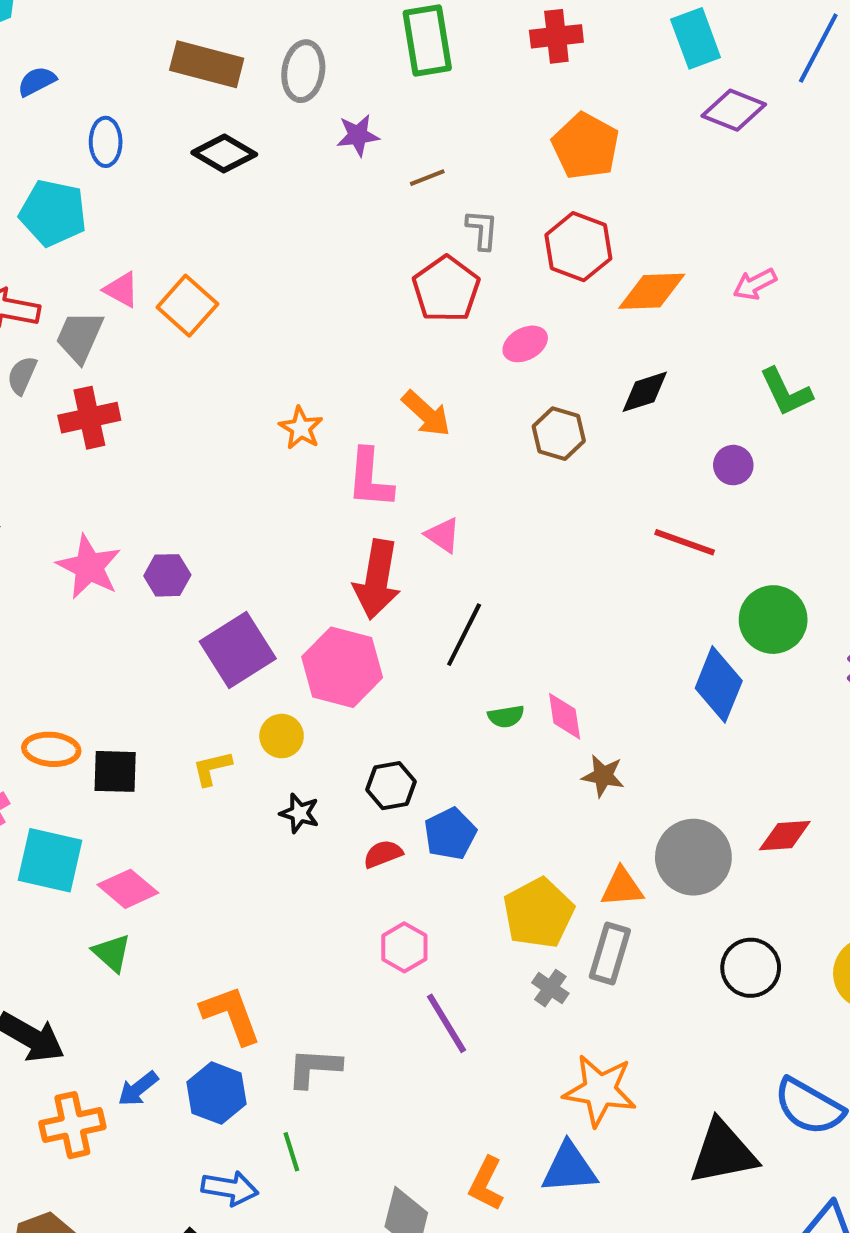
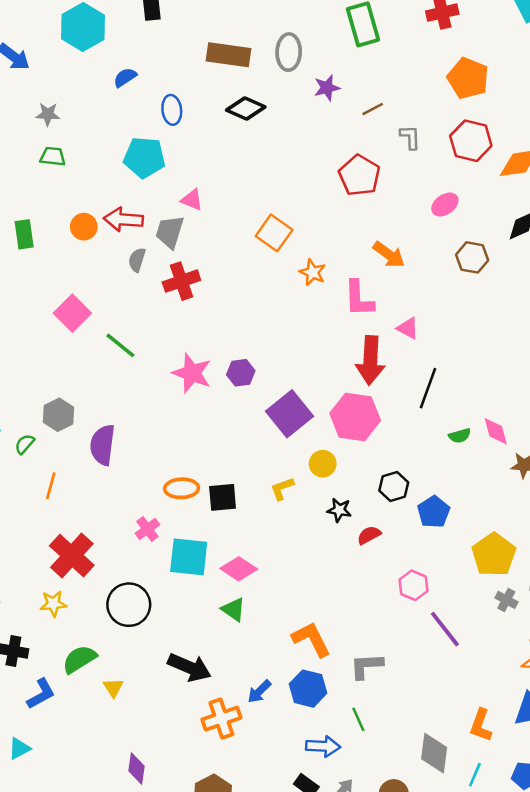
red pentagon: (446, 289) -> (360, 175), moved
orange square: (187, 306) -> (274, 233), moved
red semicircle: (383, 854) -> (369, 535), moved

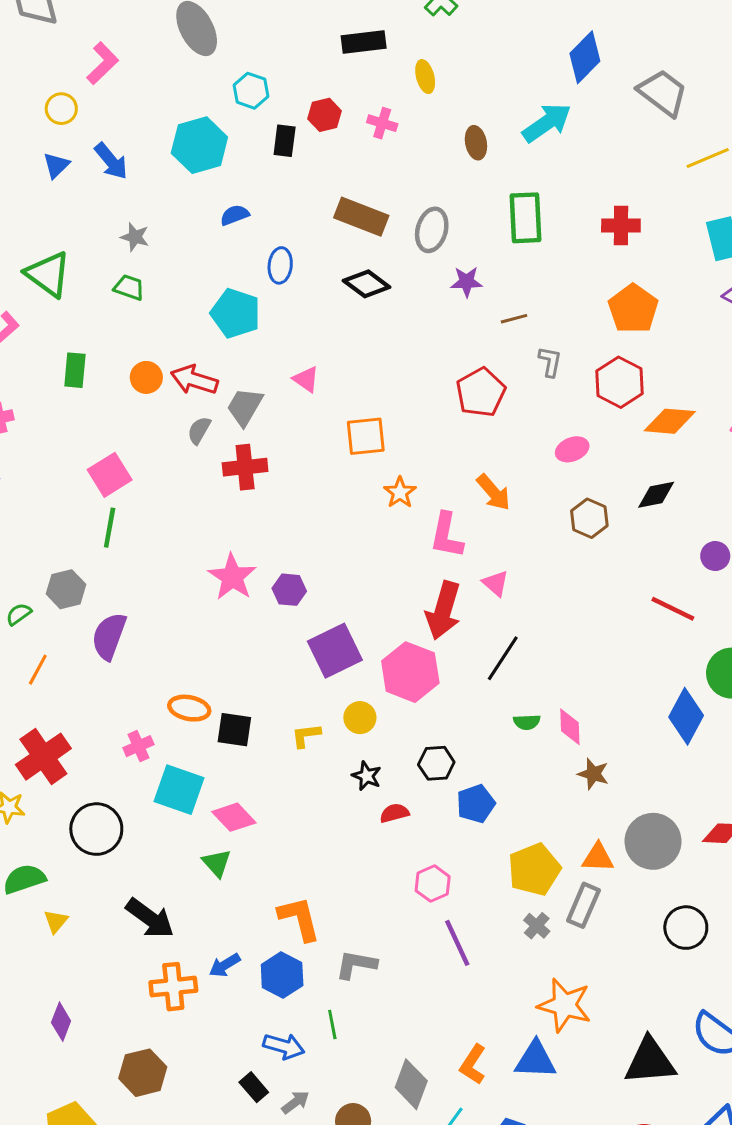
pink triangle: (192, 200) -> (306, 379), moved
orange square: (274, 233) -> (366, 436), turned 36
green line: (120, 345) -> (110, 528), moved, turned 48

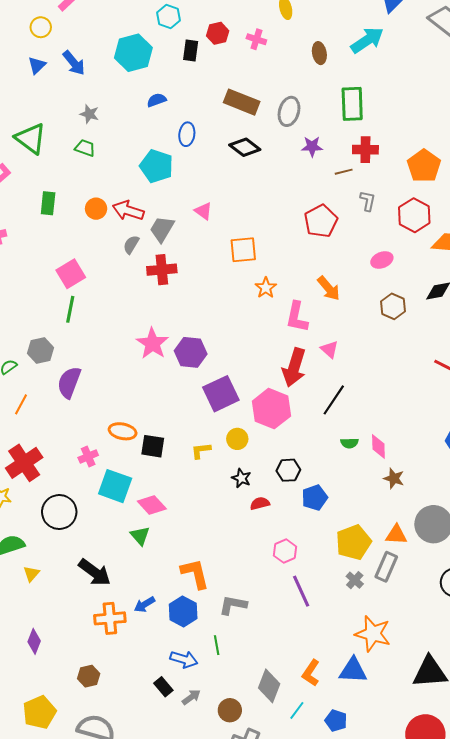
red cross: (621, 225) -> (365, 150), moved
purple hexagon: (289, 590) -> (191, 352), size x1.4
brown hexagon: (143, 1073) -> (89, 676), size x0.7

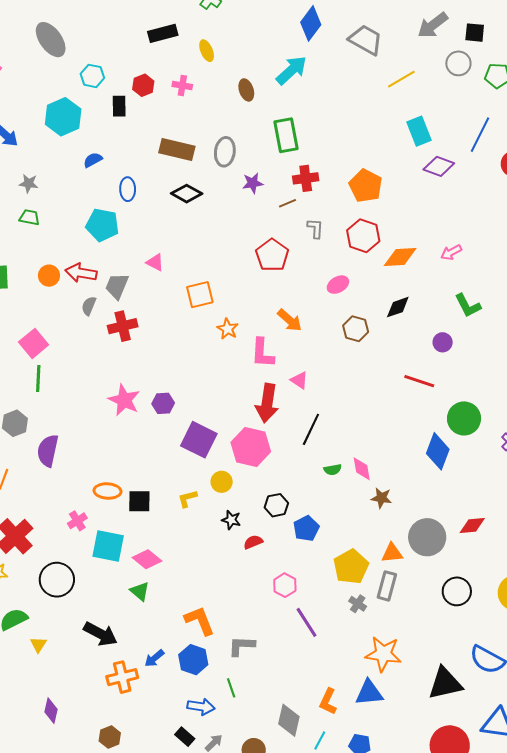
purple hexagon: (191, 352) -> (163, 403), size x0.7
purple square: (221, 394) -> (199, 440), turned -30

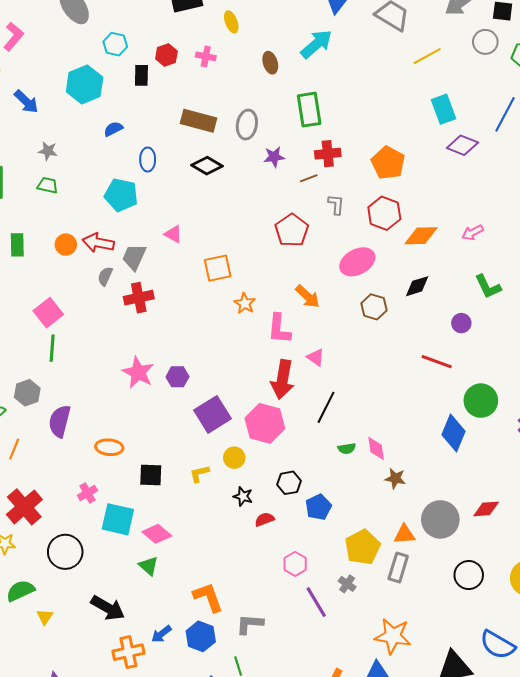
pink ellipse: (338, 285) -> (357, 262), size x1.6
purple square: (199, 440) -> (213, 414), turned 30
orange ellipse: (107, 491) -> (109, 447), moved
gray cross: (358, 604) -> (347, 584), moved

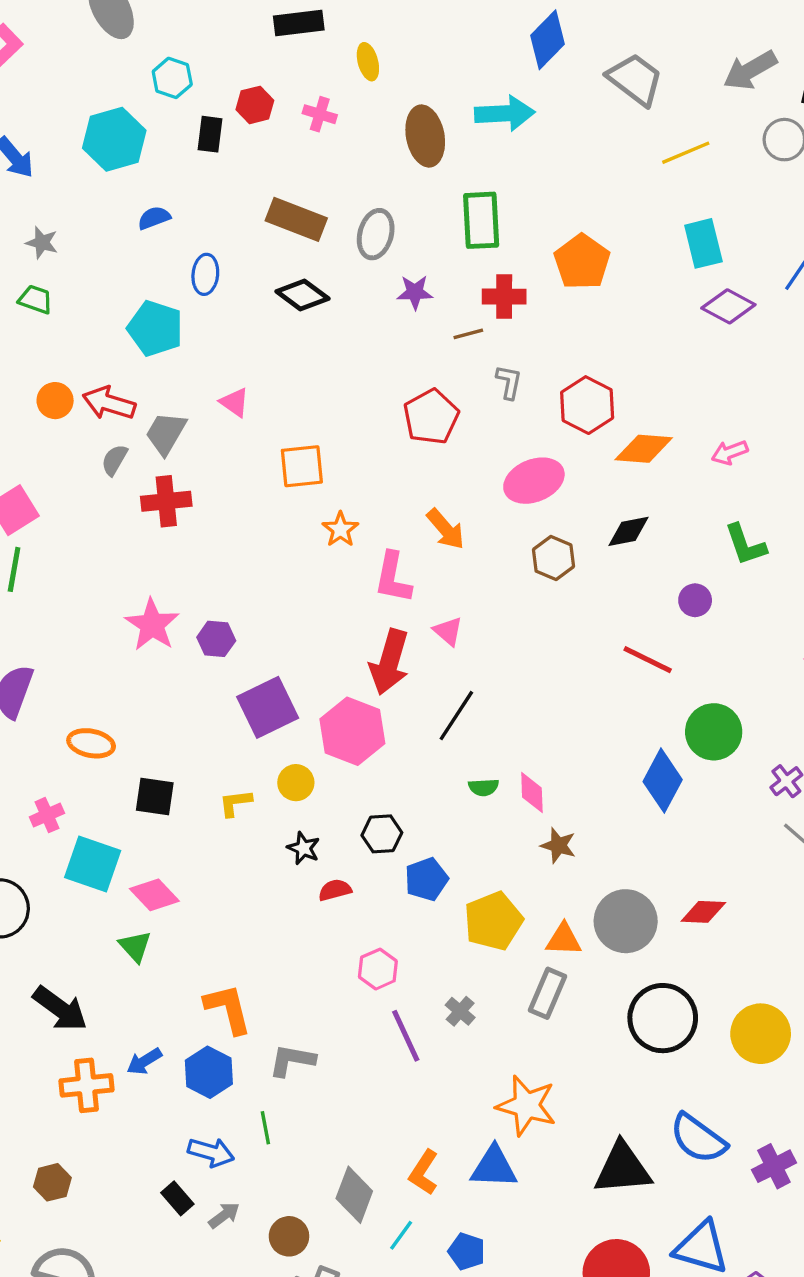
cyan arrow: (316, 44) -> (505, 113), turned 32
brown ellipse: (270, 63) -> (425, 136), size x1.6
orange pentagon: (388, 163) -> (582, 262), moved
yellow pentagon: (363, 547) -> (493, 921), moved
black circle: (469, 575) -> (663, 1018), size x1.4

